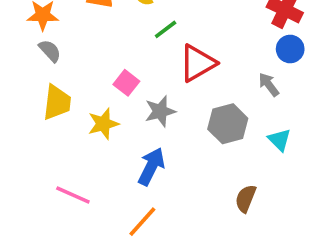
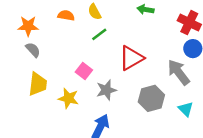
green line: (166, 29) -> (99, 34), moved
gray arrow: (269, 85) -> (179, 72), size x1.6
yellow star: (103, 124) -> (68, 98), turned 30

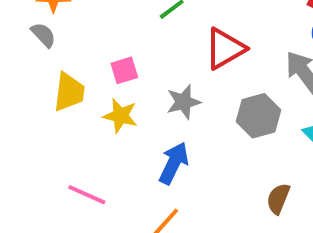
gray semicircle: (33, 50) -> (43, 35), moved
pink square: (84, 71) -> (124, 70), moved, turned 35

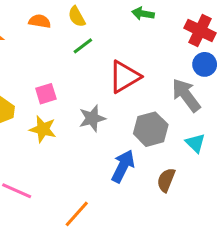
blue arrow: (174, 163) -> (123, 166), moved
brown semicircle: (278, 199) -> (166, 180), moved

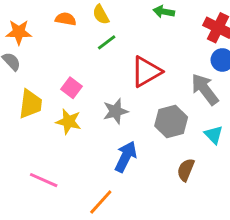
pink square: (46, 94) -> (71, 88), turned -36
blue arrow: (123, 166) -> (126, 157), moved

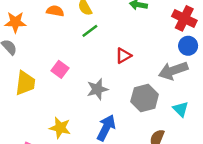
red triangle: (146, 72) -> (123, 56), size x0.6
gray arrow: (205, 89) -> (173, 71), turned -72
yellow star: (69, 121) -> (60, 128), moved

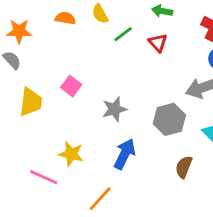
green line: (90, 31) -> (123, 34), moved
red triangle: (123, 56) -> (158, 43), moved, turned -42

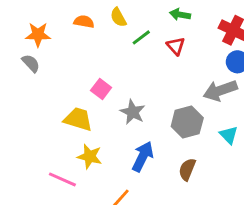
pink square: (71, 86) -> (101, 89), moved
yellow trapezoid: (31, 102) -> (78, 119), moved, turned -80
gray star: (114, 109) -> (133, 112), turned -30
brown semicircle: (184, 167) -> (187, 169), moved

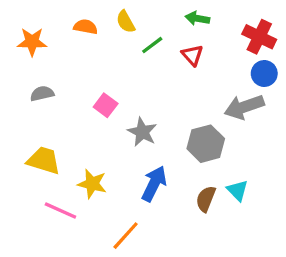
gray semicircle: (31, 63) -> (42, 94), moved, turned -60
yellow trapezoid: (78, 119) -> (44, 160), moved
cyan triangle: (229, 135) -> (238, 190), moved

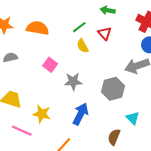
yellow semicircle: (126, 22) -> (83, 46), moved
orange semicircle: (85, 27) -> (38, 28), moved, size x1.5
gray star: (142, 132) -> (73, 81), turned -30
brown semicircle: (206, 199) -> (114, 137), moved

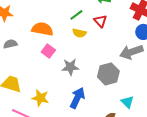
orange semicircle: (38, 28) -> (42, 29), moved
yellow semicircle: (83, 46) -> (79, 33), turned -48

